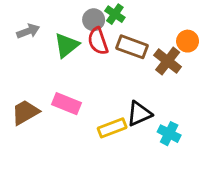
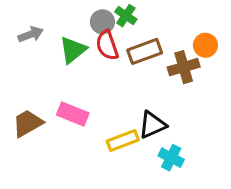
brown rectangle: (132, 47) -> (145, 51), turned -40
brown cross: (168, 61) -> (184, 67), turned 36
cyan cross: (169, 134) -> (171, 158), moved

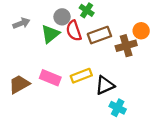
gray circle: (102, 22) -> (62, 17), moved
yellow rectangle: (123, 140) -> (81, 76), moved

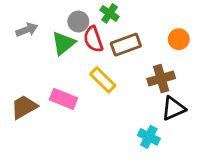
brown cross: (126, 46) -> (161, 79), moved
yellow rectangle: (81, 76) -> (103, 80), moved, turned 66
black triangle: (105, 85) -> (173, 108), moved

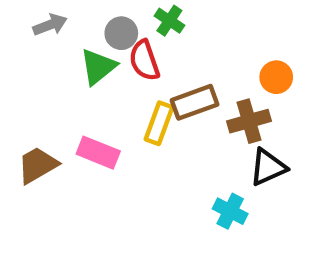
gray arrow: (27, 30) -> (50, 25), moved
orange circle: (179, 39) -> (276, 77), moved
brown rectangle: (126, 45) -> (195, 102), moved
yellow rectangle: (103, 80) -> (159, 123), turned 65

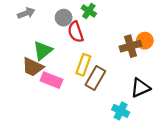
green triangle: (98, 67) -> (43, 51), moved
brown rectangle: (195, 102) -> (95, 78), moved, turned -40
brown cross: (249, 121) -> (131, 46), moved
brown trapezoid: (37, 165) -> (33, 67), moved, turned -125

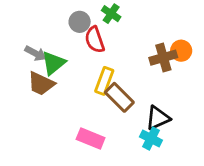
gray arrow: (26, 13) -> (36, 53), moved, turned 49
brown rectangle: (95, 78) -> (119, 97), turned -75
pink rectangle: (51, 80) -> (91, 139), moved
black triangle: (140, 88) -> (158, 118), moved

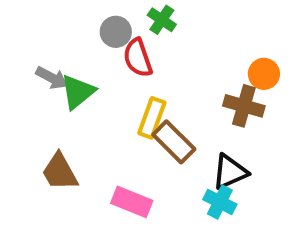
brown cross: (163, 58) -> (244, 106), moved, turned 32
brown trapezoid: (41, 84) -> (60, 172), moved, turned 36

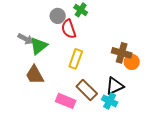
orange circle: (264, 74) -> (132, 62), moved
brown rectangle: (174, 142) -> (87, 90), moved
brown trapezoid: (60, 172) -> (35, 75), moved

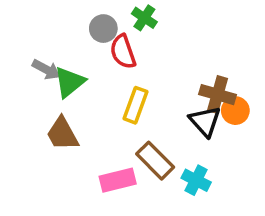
black triangle: (115, 86) -> (205, 121), moved, turned -48
pink rectangle: (66, 101) -> (118, 180), turned -36

